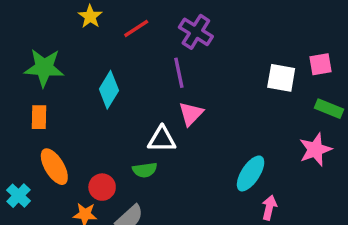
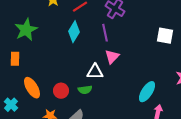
green star: (44, 68) -> (26, 30), turned -30
cyan diamond: (109, 90) -> (74, 32), moved
orange rectangle: (39, 117) -> (15, 59), moved
red circle: (102, 187) -> (61, 91), moved

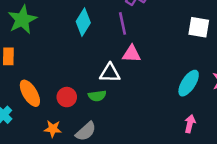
pink triangle: (112, 57) -> (131, 54), turned 49
cyan ellipse: (147, 92) -> (189, 83), moved

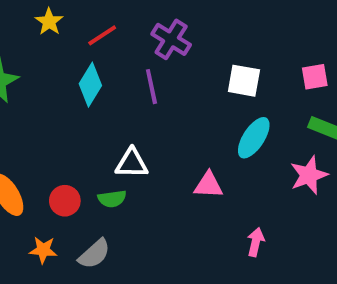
white square: (199, 27) -> (244, 81), moved
pink triangle: (131, 54) -> (208, 185), moved
cyan ellipse: (189, 83) -> (254, 138), moved

